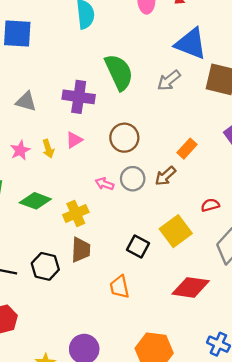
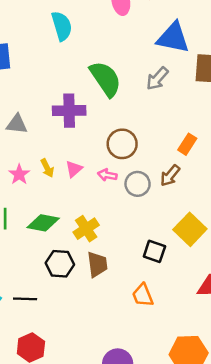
pink triangle: (74, 140) -> (74, 169), moved
pink arrow: (105, 184) -> (107, 175), moved
black hexagon: (45, 266) -> (60, 264), moved

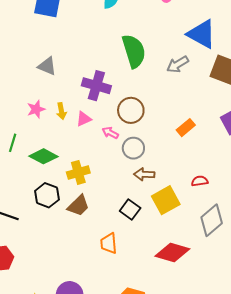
purple cross: (69, 111) -> (96, 86), moved
brown arrow: (170, 176) -> (144, 174), moved, turned 36
brown trapezoid: (97, 264) -> (78, 206), turned 35

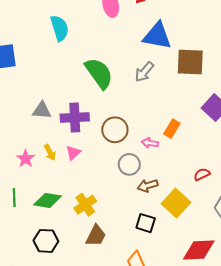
gray triangle: (47, 66) -> (42, 110), moved
pink arrow: (110, 133) -> (150, 143), moved
black hexagon: (47, 195) -> (46, 241), moved

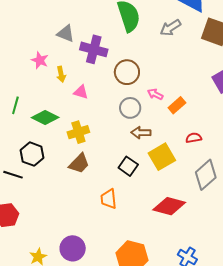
orange rectangle: (172, 129) -> (177, 105), moved
pink triangle: (73, 153) -> (81, 92), moved, turned 42
pink star: (26, 159) -> (40, 60), moved, turned -30

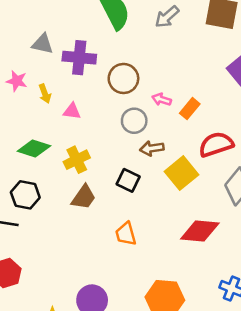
red semicircle: (194, 138) -> (216, 144), size x1.8
black square: (128, 166) -> (128, 180), moved

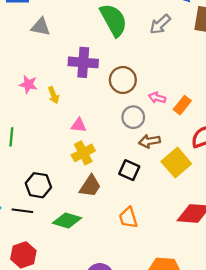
gray triangle: (43, 44) -> (41, 27), moved
pink triangle: (72, 111) -> (79, 125), moved
green diamond: (34, 149) -> (67, 220), moved

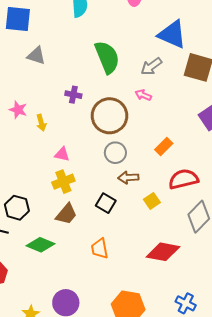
purple cross: (83, 62) -> (73, 95), size x0.6
brown circle: (123, 80) -> (109, 116), size x1.4
pink arrow: (157, 98) -> (143, 95), moved
yellow square: (176, 163) -> (152, 201), size x0.6

